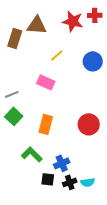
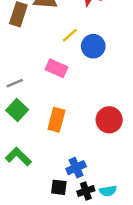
blue circle: (93, 61) -> (93, 46), moved
green L-shape: (32, 154) -> (18, 157), moved

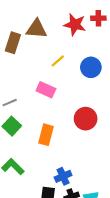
blue circle: (93, 46) -> (91, 67), moved
red circle: (109, 120) -> (86, 119), moved

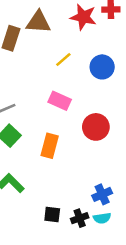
pink rectangle: (46, 90) -> (60, 101), moved
blue cross: (63, 176) -> (102, 194), moved

